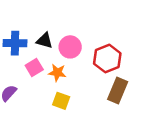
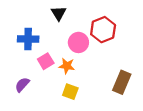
black triangle: (44, 41) -> (59, 13), moved, turned 42
red hexagon: (107, 59) -> (103, 30), moved

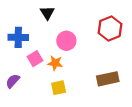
red hexagon: (103, 30) -> (110, 28), moved
brown rectangle: (122, 82) -> (108, 79), turned 55
yellow square: (70, 92) -> (59, 88), turned -32

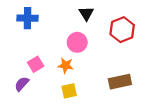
black triangle: (47, 13) -> (86, 13), moved
blue cross: (18, 37) -> (28, 18), moved
pink square: (35, 59) -> (36, 64), moved

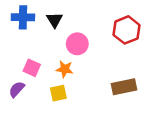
black triangle: (86, 13) -> (55, 20), moved
pink square: (36, 64) -> (32, 68), turned -35
yellow square: (69, 91) -> (58, 93), moved

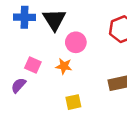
black triangle: (55, 20) -> (54, 20), size x1.5
yellow square: (58, 93) -> (73, 102), moved

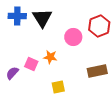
pink circle: (76, 42) -> (73, 37), moved
pink square: (33, 65) -> (31, 64), moved

